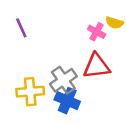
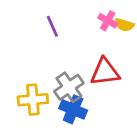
purple line: (21, 28) -> (52, 26), moved
pink cross: (97, 32) -> (108, 21), moved

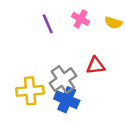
pink cross: (108, 21) -> (81, 19), moved
red triangle: (105, 72) -> (96, 66), size x0.7

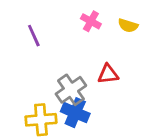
purple line: (48, 24) -> (34, 36), moved
yellow cross: (30, 91) -> (41, 120), moved

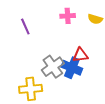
pink cross: (91, 21) -> (68, 16), turned -32
blue cross: (75, 113) -> (72, 68), moved

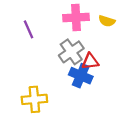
pink cross: (68, 16) -> (76, 17), size x1.5
gray cross: (53, 67) -> (71, 52), moved

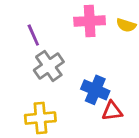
gray cross: (71, 52) -> (49, 66), moved
red triangle: (90, 61) -> (112, 111), moved

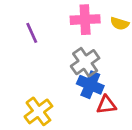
gray cross: (49, 66) -> (85, 62), moved
yellow cross: (40, 118) -> (38, 111), turned -32

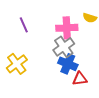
pink cross: (85, 20) -> (67, 28), moved
yellow cross: (38, 111) -> (17, 64), moved

